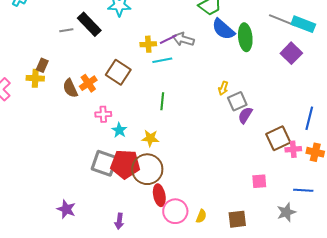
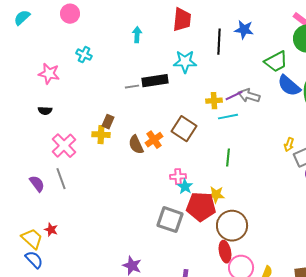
black rectangle: (89, 24) -> (155, 81), turned -55
pink cross: (103, 114) -> (178, 177), moved
red pentagon: (125, 164) -> (201, 207), moved
brown circle: (147, 169) -> (232, 226), moved

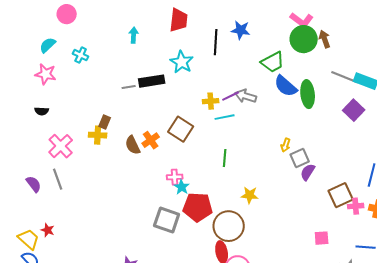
cyan semicircle: (22, 18) -> (48, 45), moved
cyan star: (185, 62) -> (182, 62), turned 30
yellow star: (216, 195) -> (250, 195), moved

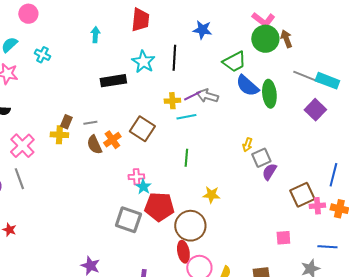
black line: (216, 42) -> (174, 58), moved
gray line: (129, 87) -> (90, 123), moved

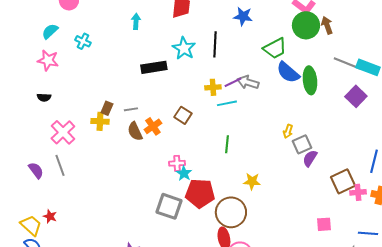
brown square: (142, 129) -> (183, 115), size x0.7

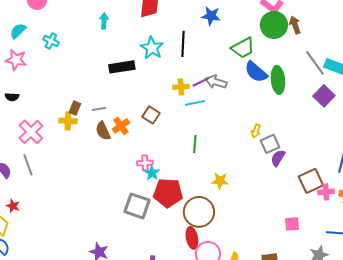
gray line: (347, 63) -> (315, 63), turned 32
red star: (50, 216) -> (13, 206), moved

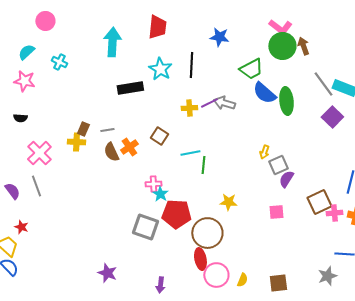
cyan arrow: (104, 21) -> (112, 42), size x1.8
cyan line: (195, 103) -> (190, 153), moved
pink square: (292, 224) -> (276, 212), moved

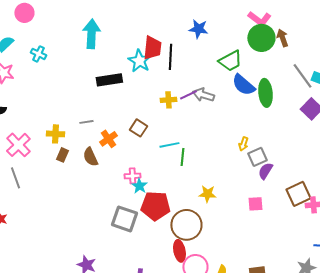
red trapezoid: (157, 27) -> (152, 48), moved
brown rectangle: (83, 129) -> (62, 155), moved
brown semicircle: (111, 152) -> (90, 157), moved

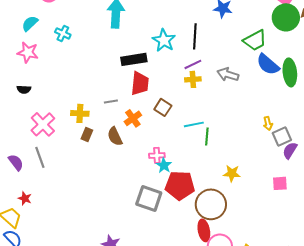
red trapezoid: (152, 48) -> (140, 83), moved
purple line: (188, 95) -> (193, 64), moved
yellow arrow: (243, 144) -> (268, 123), turned -32

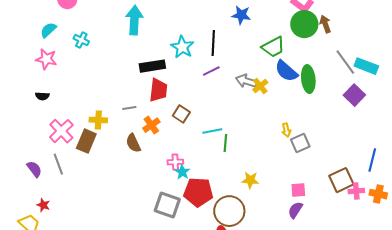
yellow cross: (193, 79) -> (260, 86), moved, turned -35
brown rectangle: (87, 134) -> (86, 141), moved, size x1.6
purple semicircle: (290, 150) -> (295, 210), moved

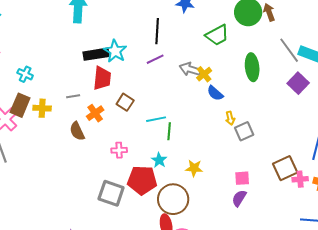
cyan cross: (81, 40) -> (25, 74), moved
cyan star: (182, 47) -> (115, 51), moved
blue semicircle: (286, 71) -> (215, 93), moved, size x0.7
brown rectangle: (86, 141) -> (20, 105), moved
cyan star: (182, 172) -> (159, 160), moved

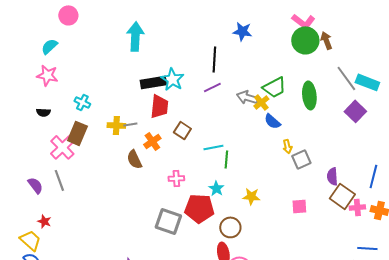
green trapezoid: (217, 35) -> (274, 87), moved
yellow cross: (42, 108) -> (116, 125), moved
brown square: (285, 168) -> (342, 196), turned -30
purple semicircle: (239, 198) -> (332, 176), moved, turned -36
brown circle: (173, 199) -> (230, 227), size x0.7

